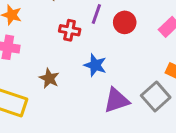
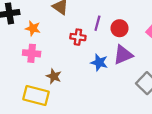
brown star: (49, 78) -> (54, 76), moved
purple triangle: (116, 100) -> (123, 55), moved

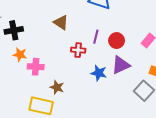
orange star: (33, 28) -> (20, 55), moved

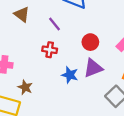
brown triangle: (61, 22) -> (22, 14), moved
purple line: (96, 37) -> (55, 24), moved, turned -56

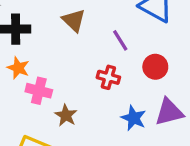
red circle: (90, 42) -> (155, 67), moved
brown star: (25, 87) -> (66, 115), moved

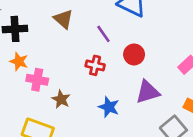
blue star: (134, 118) -> (109, 107), moved

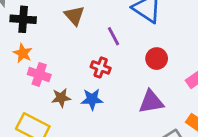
red circle: (134, 54) -> (157, 59), moved
brown star: (61, 99) -> (61, 98), turned 30
blue star: (109, 107) -> (92, 99), moved, turned -30

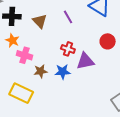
brown triangle: (74, 16) -> (40, 21), moved
purple line: (113, 36) -> (68, 17), moved
purple triangle: (151, 102) -> (85, 61), moved

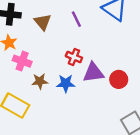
red circle: (108, 41) -> (119, 79), moved

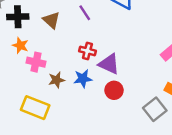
purple triangle: (93, 73) -> (109, 64), turned 40
red circle: (119, 79) -> (114, 90), moved

